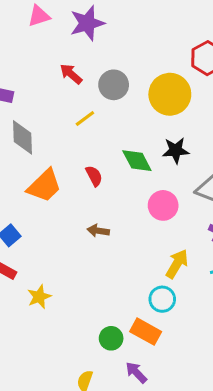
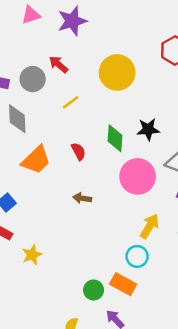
gray circle: (114, 85) -> (33, 79), moved
yellow circle: (170, 94) -> (117, 72), moved
green diamond: (137, 161) -> (115, 138), turned 32
pink circle: (163, 205) -> (138, 176), size x1.4

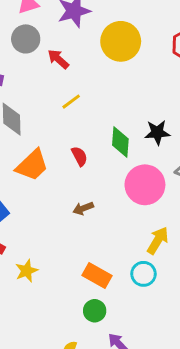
yellow circle: (117, 72) -> (121, 41), moved
gray circle: (33, 79) -> (26, 39), moved
brown arrow: (82, 198) -> (83, 208), turned -30
orange rectangle: (123, 284) -> (97, 276), moved

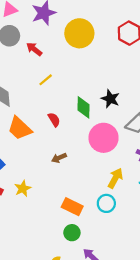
black star: (157, 133) -> (110, 99), turned 30
orange trapezoid: (32, 165) -> (20, 128), turned 90
yellow star: (27, 271) -> (23, 188), moved

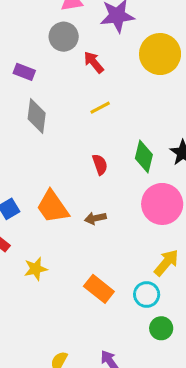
orange trapezoid: (20, 128) -> (53, 207), moved
yellow star: (23, 188) -> (36, 269), moved
green circle: (72, 233) -> (161, 328), moved

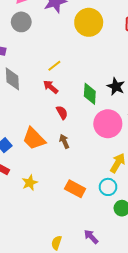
red arrow: (94, 62) -> (51, 87), moved
red semicircle: (100, 165) -> (62, 113), moved
brown arrow: (95, 218) -> (64, 141), turned 88

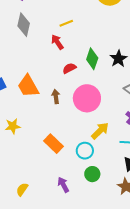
red semicircle: (62, 113) -> (69, 68), moved, turned -104
pink circle: (108, 124) -> (87, 98), moved
purple arrow: (91, 237) -> (63, 185), moved

